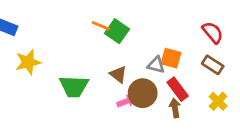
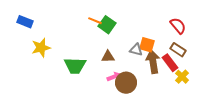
brown triangle: (118, 74) -> (108, 57), turned -40
red rectangle: (178, 89) -> (170, 63), moved
brown circle: (143, 93) -> (126, 83), moved
brown arrow: (175, 108) -> (153, 62), moved, size x1.6

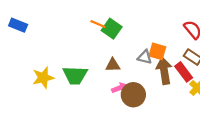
yellow star: (41, 48) -> (43, 78), moved

